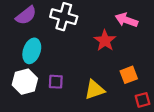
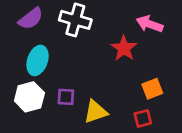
yellow triangle: (95, 90) -> (96, 112), moved
red square: (142, 100) -> (143, 118), moved

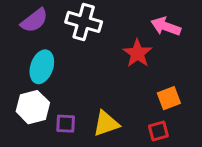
purple square: (66, 97) -> (66, 124), moved

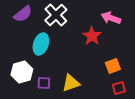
white cross: (84, 22) -> (56, 15), turned 30
cyan ellipse: (42, 67) -> (41, 44), moved
red square: (158, 131) -> (119, 88), moved

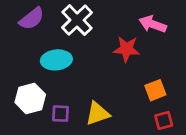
red star: (92, 36) -> (127, 49), turned -30
cyan ellipse: (41, 44) -> (56, 60), turned 65

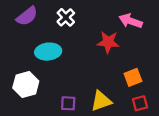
white cross: (77, 20) -> (66, 17), size x0.7
purple square: (61, 114) -> (68, 103), moved
yellow triangle: (98, 114) -> (101, 101), moved

